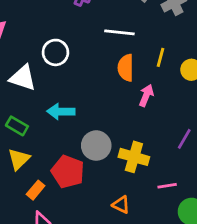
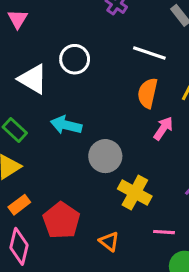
gray circle: (96, 146) -> (105, 156), moved
red pentagon: (68, 172) -> (61, 221), moved

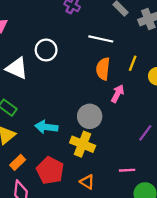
cyan arrow: (66, 125) -> (46, 127), moved
gray circle: (105, 156) -> (90, 116), moved
yellow cross: (135, 193) -> (83, 144), moved

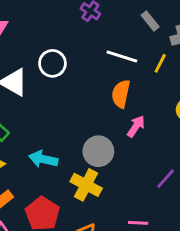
yellow line: (133, 63) -> (160, 63), moved

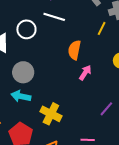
white line: (122, 56) -> (54, 17), moved
gray circle: (98, 151) -> (23, 72), moved

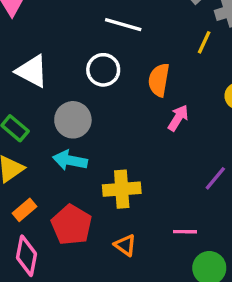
white circle: (26, 29) -> (103, 70), moved
yellow cross: (51, 114) -> (122, 189), turned -30

